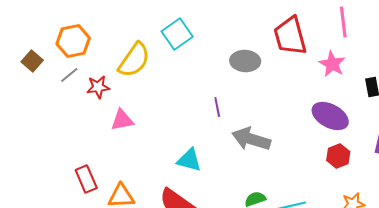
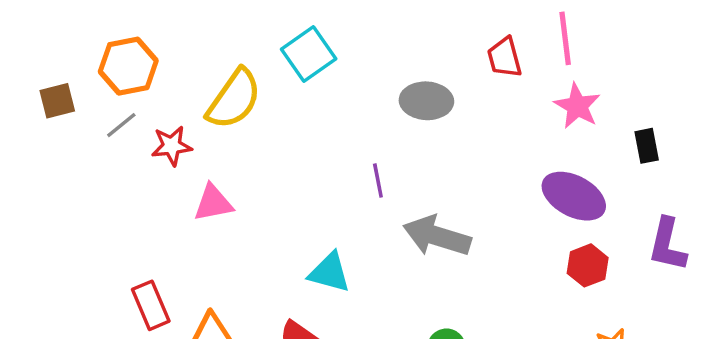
pink line: (343, 22) -> (565, 38), moved
red trapezoid: (290, 36) -> (504, 57), size x0.6
brown square: (32, 61) -> (57, 101), turned 35

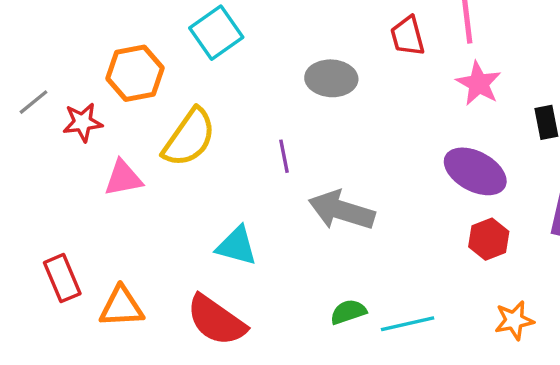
orange hexagon: (128, 66) -> (135, 73), moved
yellow semicircle: (234, 99) -> (189, 138), moved

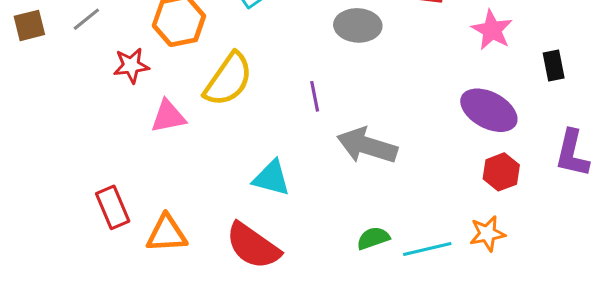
gray line: (33, 102) -> (86, 19), moved
orange star: (514, 320) -> (487, 234), moved

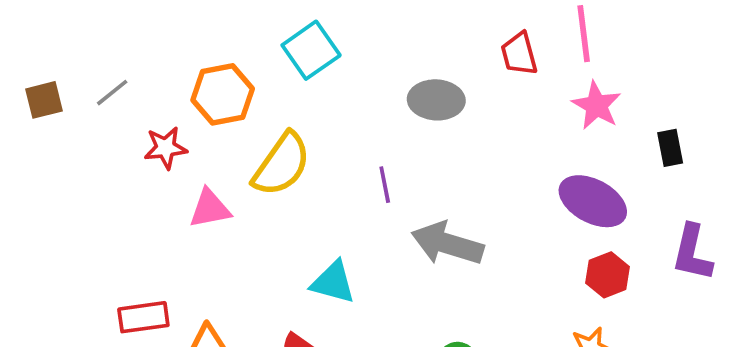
red rectangle: (113, 207) -> (143, 317), turned -75

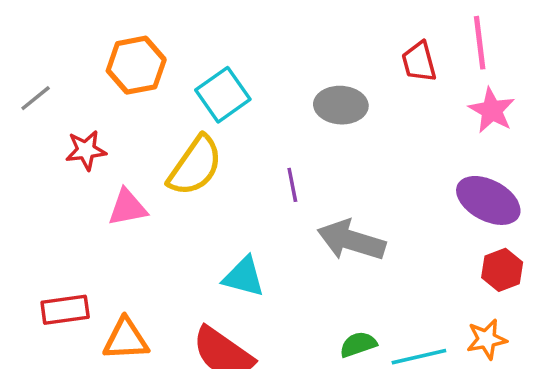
cyan square: (311, 50) -> (223, 95), moved
orange hexagon: (223, 94) -> (136, 65), moved

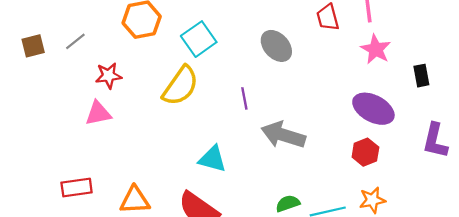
gray ellipse: (341, 105) -> (276, 46), turned 44
pink triangle: (128, 207) -> (98, 113), moved
red hexagon: (502, 270) -> (365, 152), moved
red rectangle: (65, 310) -> (77, 188), moved

